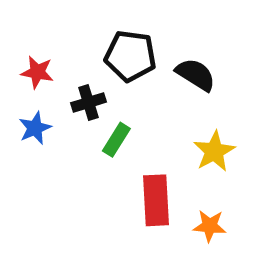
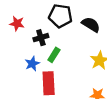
blue star: (35, 128) -> (32, 64), moved
red rectangle: (156, 200) -> (49, 83), moved

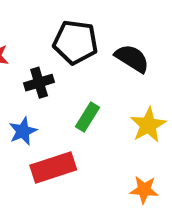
green rectangle: (54, 55) -> (88, 117), moved
red rectangle: (49, 83) -> (53, 167), turned 75

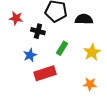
black semicircle: (132, 58) -> (84, 19), turned -30
black cross: (39, 83) -> (38, 31), turned 32

